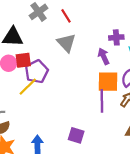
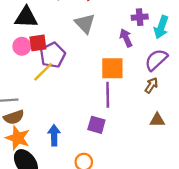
orange square: (108, 82) -> (112, 68), moved
purple line: (102, 101) -> (108, 95), moved

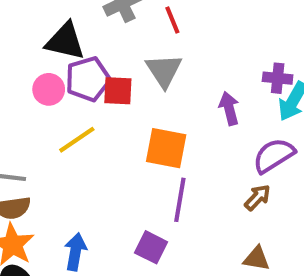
purple cross: (140, 17) -> (278, 78), moved
red square: (38, 43) -> (118, 91), moved
purple pentagon: (53, 55) -> (88, 79), moved
orange square: (112, 68) -> (166, 148), moved

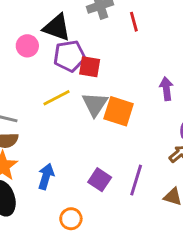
gray triangle: (164, 71) -> (95, 104), moved
pink circle: (49, 89) -> (27, 46), moved
purple line: (180, 200) -> (136, 180), moved

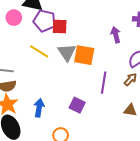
purple pentagon: (69, 56) -> (44, 21), turned 30
yellow line: (56, 98) -> (39, 51), turned 66
purple line: (136, 180) -> (104, 83), moved

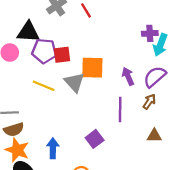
purple arrow: (116, 35) -> (128, 76), moved
orange square: (84, 55) -> (92, 68), moved
purple square: (77, 105) -> (95, 139), turned 35

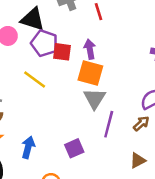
purple arrow: (128, 76) -> (90, 49), moved
gray triangle: (74, 82) -> (95, 99), moved
brown triangle: (154, 136) -> (138, 160), turned -42

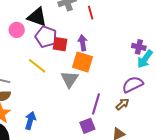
gray triangle: (95, 99) -> (70, 79), moved
purple square: (74, 148) -> (87, 126), moved

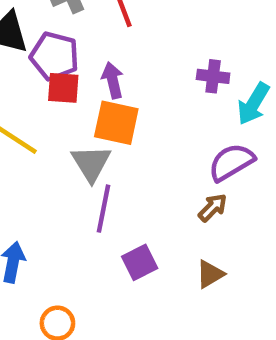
purple pentagon: (46, 37) -> (54, 56), moved
purple cross: (139, 47) -> (213, 76), moved
purple line: (96, 104) -> (103, 209), moved

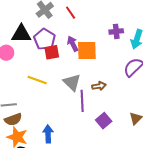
purple pentagon: (54, 56) -> (45, 39), turned 30
orange square: (116, 123) -> (87, 50), moved
brown arrow: (213, 208) -> (99, 86), moved, turned 48

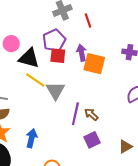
black triangle: (21, 34) -> (29, 58), moved
gray triangle: (72, 82) -> (55, 91), moved
brown arrow: (99, 86) -> (91, 114), moved, turned -144

